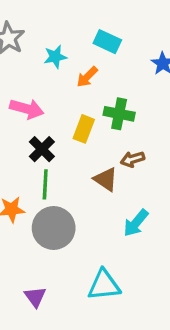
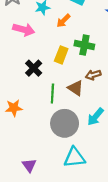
pink arrow: (27, 109) -> (24, 30), moved
green line: (45, 184) -> (52, 94), moved
gray circle: (54, 228) -> (65, 123), moved

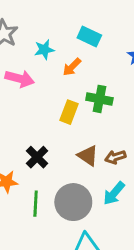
black cross: (34, 68) -> (37, 157), moved
brown arrow: (93, 75) -> (115, 157), moved
green line: (52, 94) -> (36, 204), moved

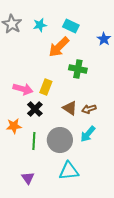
cyan star: (44, 50) -> (40, 25), moved
orange arrow: (72, 67) -> (59, 47), size x1.6
pink arrow: (20, 79) -> (23, 89), moved
yellow rectangle: (69, 112) -> (46, 87), moved

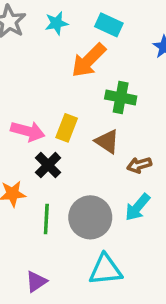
brown triangle: (70, 108) -> (107, 141), moved
purple triangle: (28, 178) -> (36, 282), turned 32

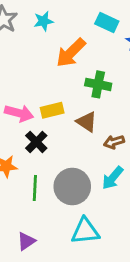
cyan rectangle: (109, 25) -> (107, 23), moved
yellow rectangle: (67, 128) -> (52, 110), turned 55

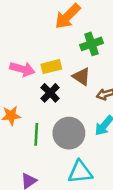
green cross: (98, 84) -> (91, 44), turned -30
black cross: (36, 142) -> (50, 93), moved

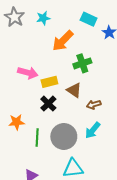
pink arrow: (22, 69) -> (28, 73), moved

